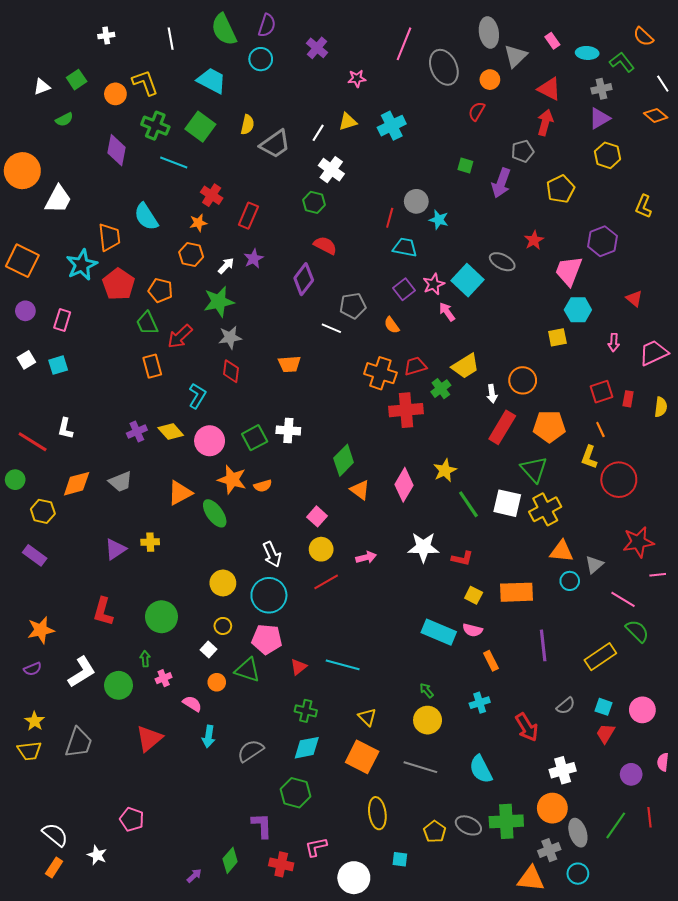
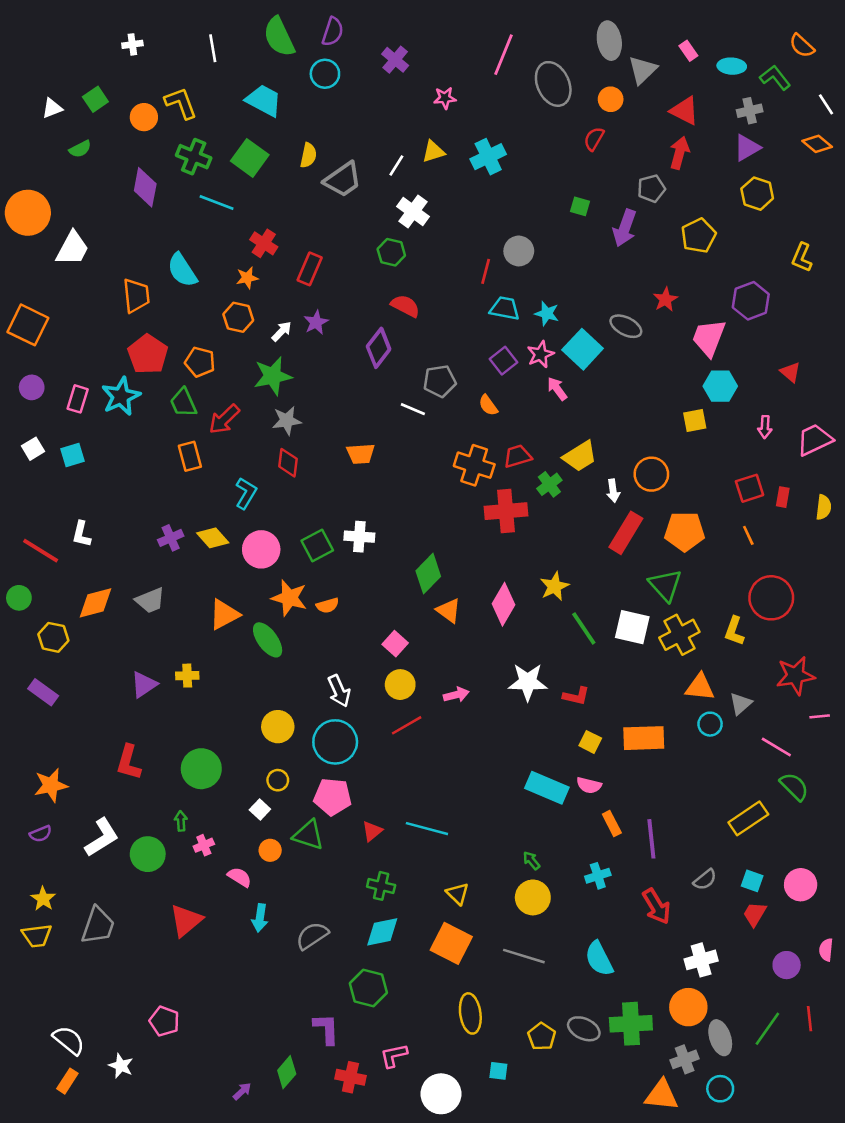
cyan star: (439, 220) -> (547, 313), moved
cyan star: (82, 265) -> (121, 396), moved
yellow L-shape: (589, 457) -> (734, 631), moved
purple line: (543, 645) -> (651, 839), moved

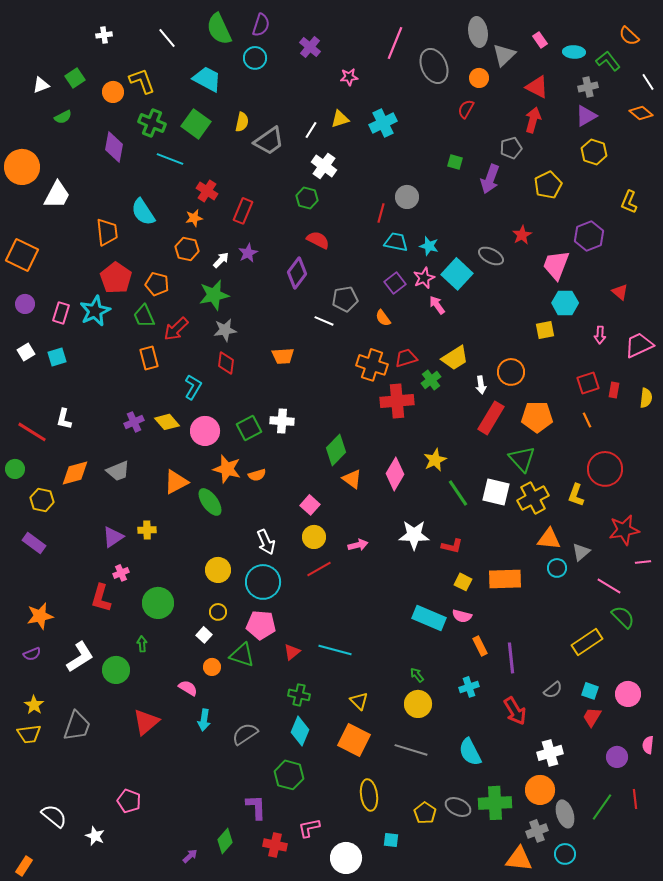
white line: (213, 48) -> (167, 38), turned -30
pink cross: (204, 845) -> (121, 573), moved
cyan diamond: (382, 932) -> (300, 731), turned -56
orange rectangle: (67, 1081) -> (24, 866), moved

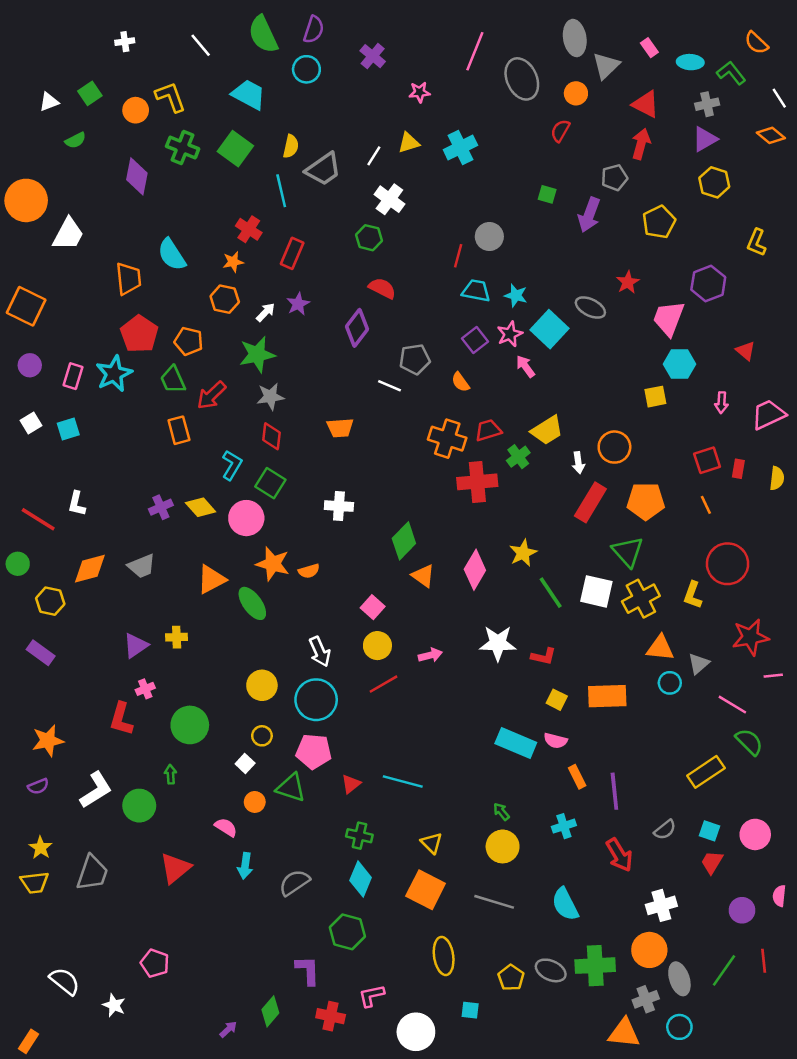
cyan line: (170, 159) -> (281, 191), moved, turned 56
green square: (249, 428) -> (270, 483), moved, turned -30

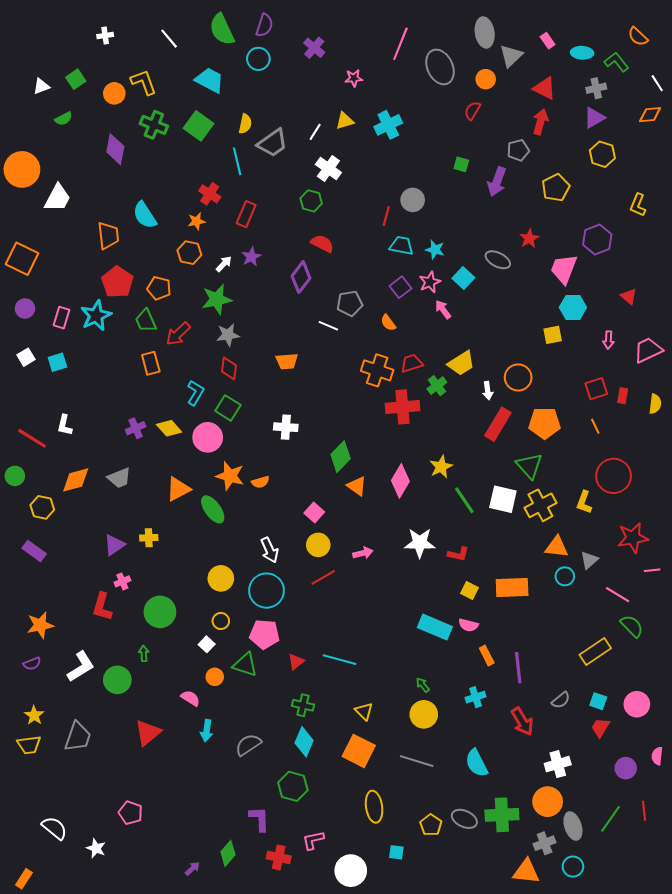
orange diamond: (771, 135) -> (650, 115), turned -45
cyan square: (549, 329) -> (463, 278), size x0.7

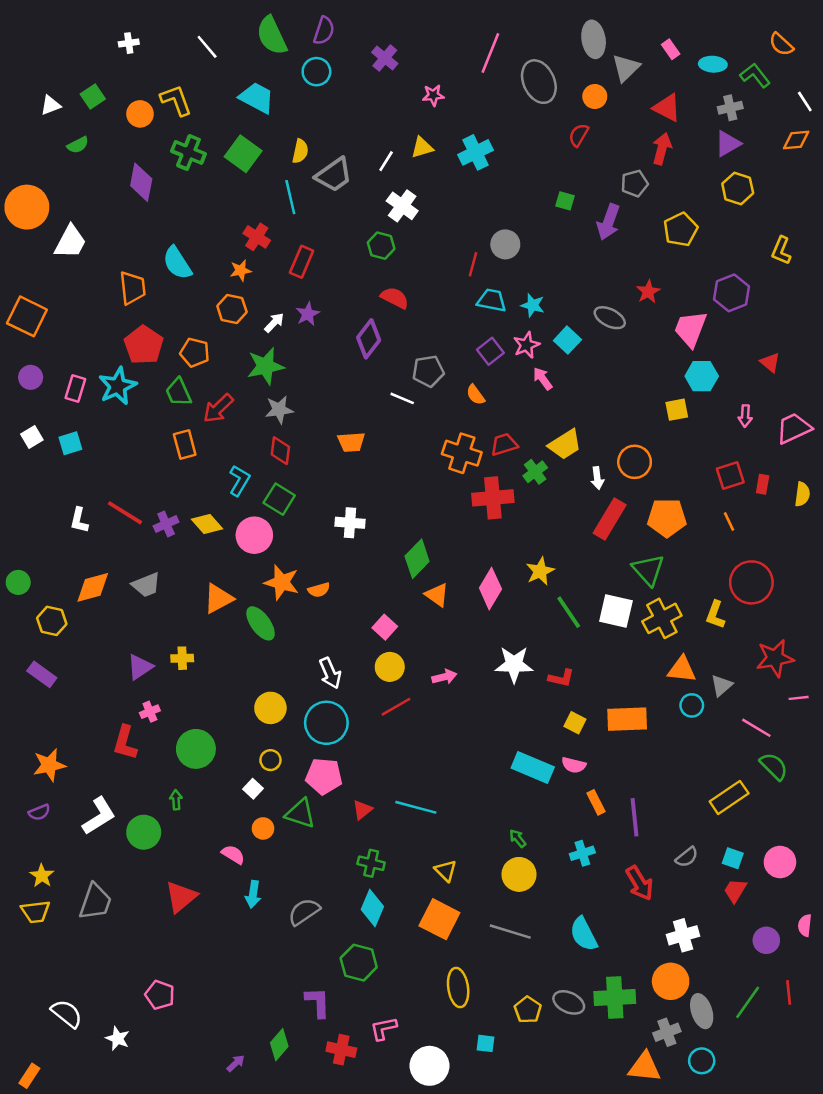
red line: (32, 438) -> (125, 513), moved

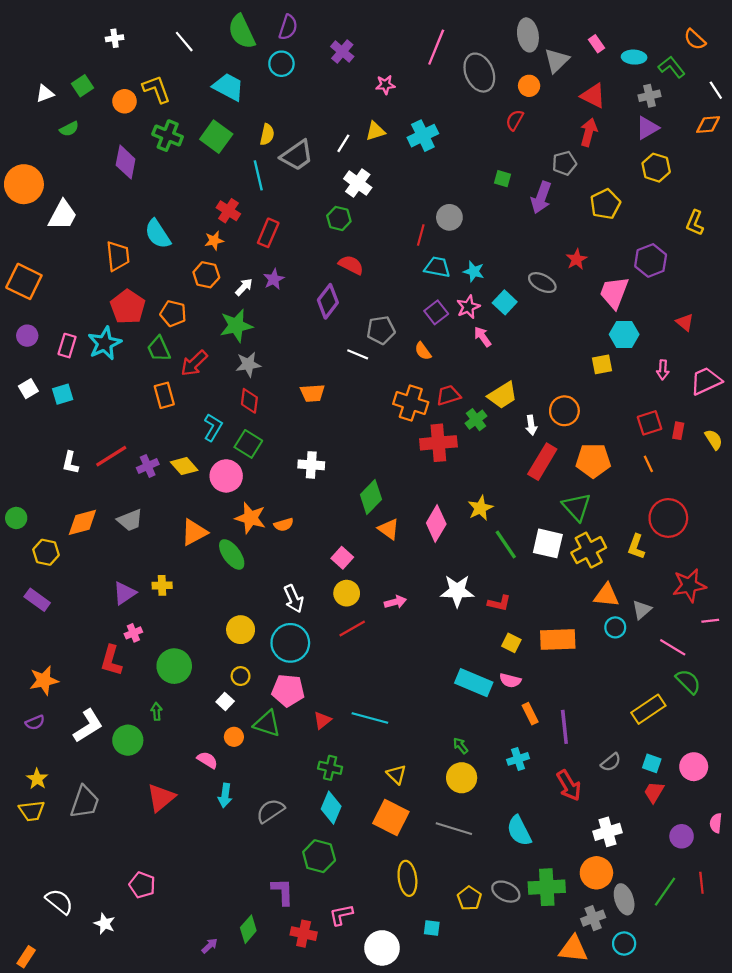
yellow semicircle: (802, 494) -> (714, 440), turned -40
red line: (125, 513) -> (111, 456), turned -64

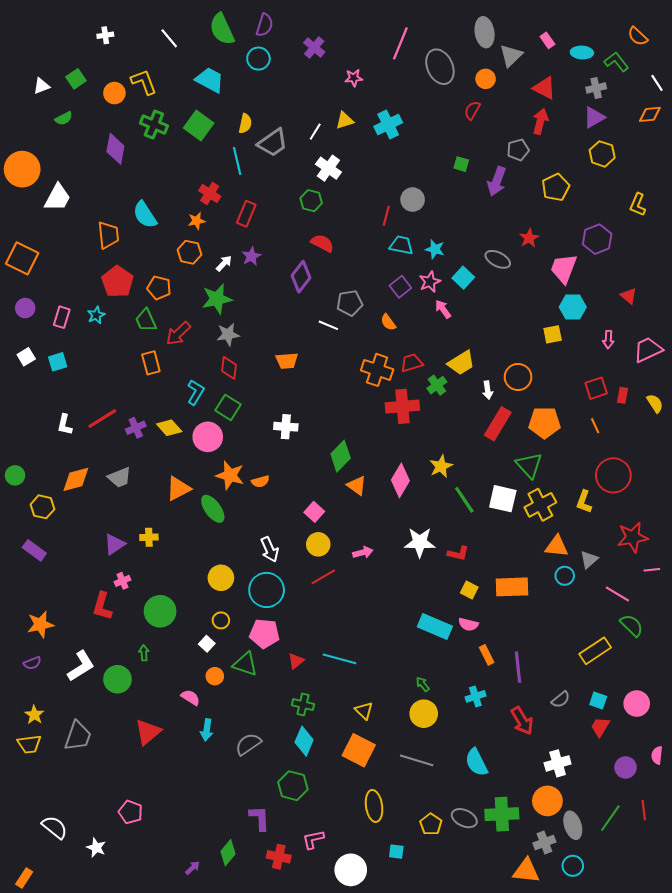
cyan star: (105, 343) -> (96, 315), size x0.6

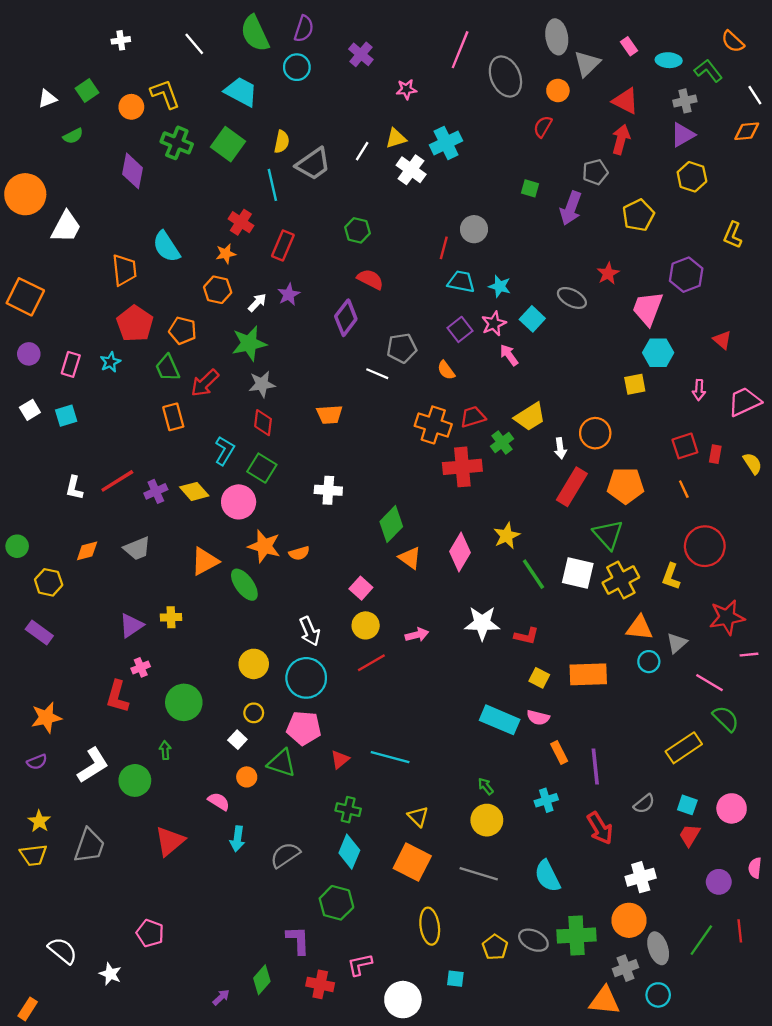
white cross: (328, 168) -> (411, 170), moved
orange diamond: (76, 479) -> (87, 551), size x0.7

